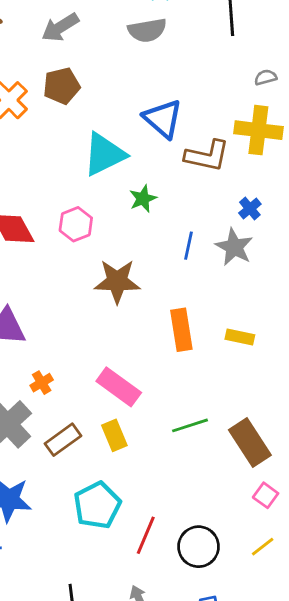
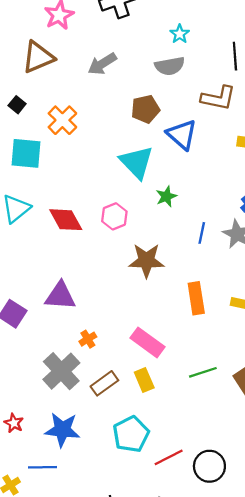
brown pentagon: (62, 86) -> (145, 109), moved
cyan triangle: (104, 154) -> (136, 162), turned -48
brown L-shape: (207, 156) -> (218, 98), moved
red line: (146, 535) -> (169, 457), turned 40

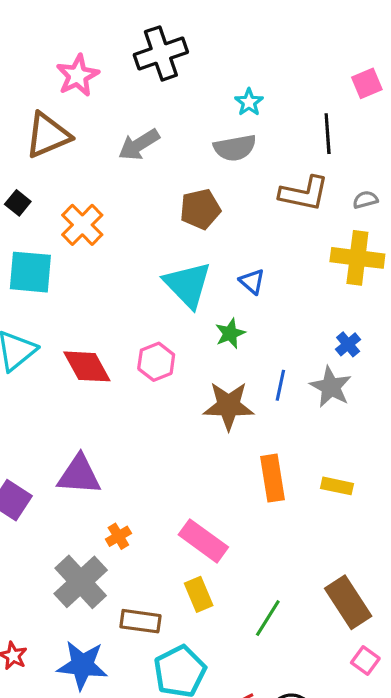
blue triangle: (182, 135) -> (252, 281), moved, size x0.6
brown star: (146, 261) -> (229, 406), moved
green line: (203, 372) -> (268, 618), moved, turned -40
brown rectangle: (104, 383) -> (140, 621), moved, turned 44

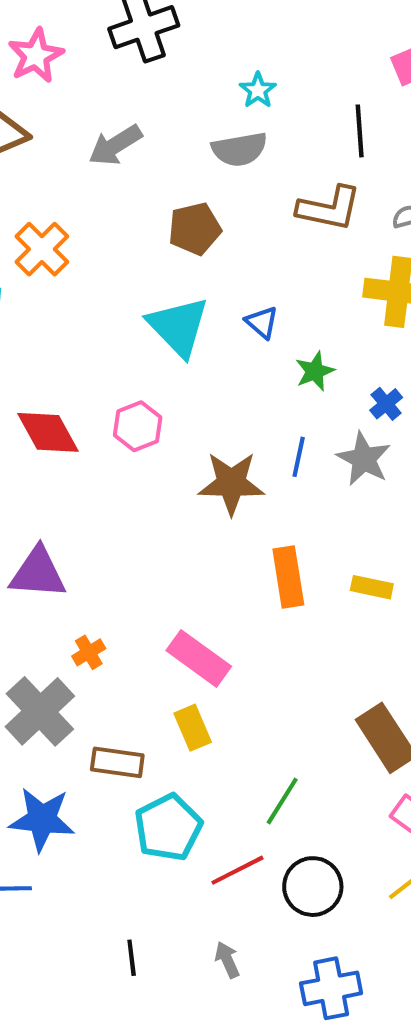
green star: (230, 333) -> (315, 371), moved
green line: (268, 618) -> (282, 801), moved

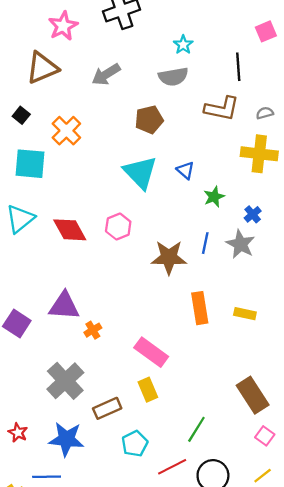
orange cross: (89, 652) -> (93, 330), moved
brown rectangle: (117, 762) -> (107, 408), turned -32
cyan pentagon: (168, 827) -> (135, 444), size x0.7

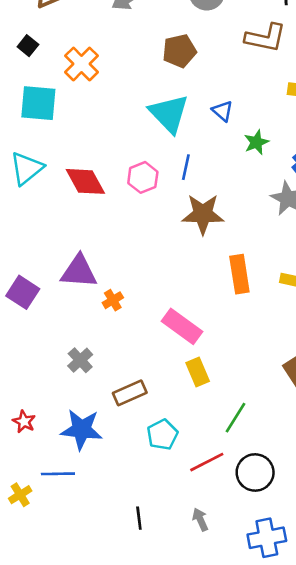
blue line: (205, 243) -> (186, 167), moved
gray cross: (65, 381) -> (80, 360), size x0.6
yellow rectangle: (148, 390) -> (198, 372), moved

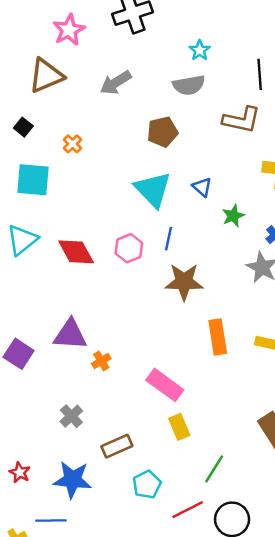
orange cross: (81, 64) -> (73, 144), size x0.6

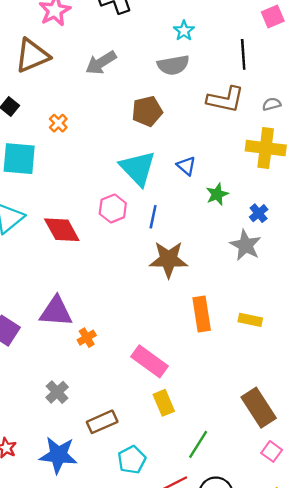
pink hexagon: (129, 248) -> (113, 208), moved

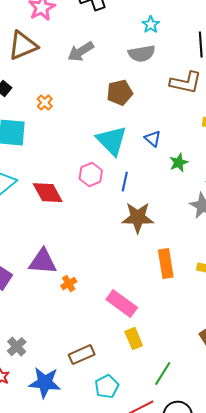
gray cross: (57, 392) -> (17, 347), moved

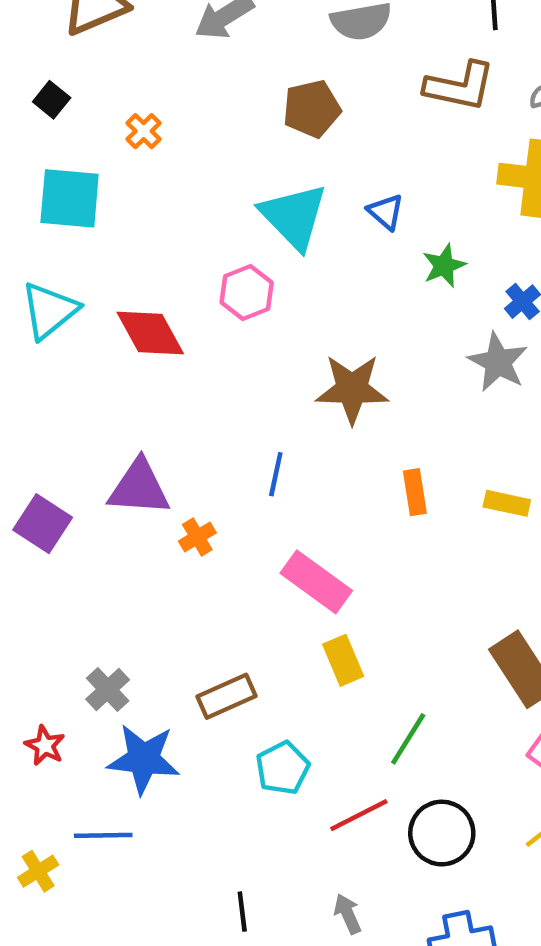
blue line: (125, 182) -> (276, 474), moved
orange rectangle: (166, 264) -> (415, 492), size x0.7
gray cross: (17, 347) -> (108, 690), moved

